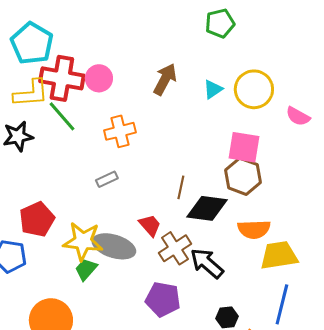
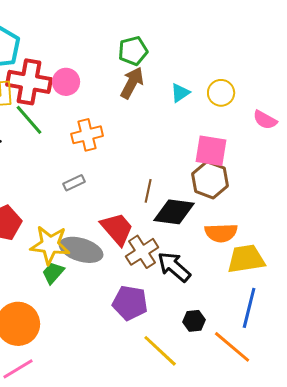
green pentagon: (220, 23) -> (133, 51), moved
yellow circle: (254, 89) -> (221, 93), size x0.7
red trapezoid: (150, 225) -> (117, 229), size x1.5

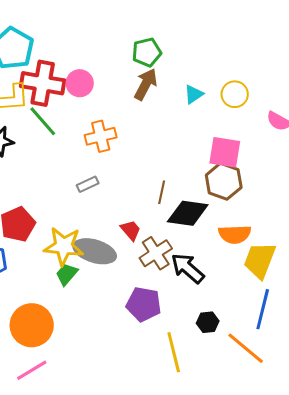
red trapezoid: (117, 229) -> (131, 230), size x0.6
yellow trapezoid: (246, 259) -> (260, 260), turned -60
yellow line: (160, 351) -> (174, 352), turned 33

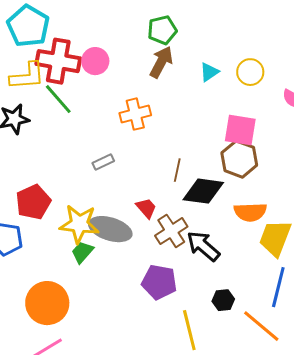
orange cross: (101, 136) -> (135, 114), moved

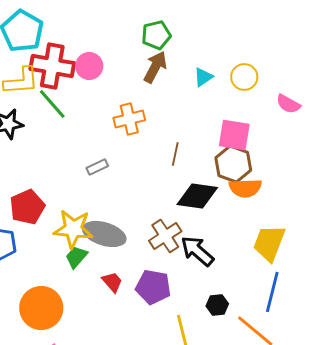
brown line: (177, 170) -> (175, 154), moved
red trapezoid: (146, 208) -> (112, 282), moved
orange semicircle: (250, 212) -> (245, 188), moved

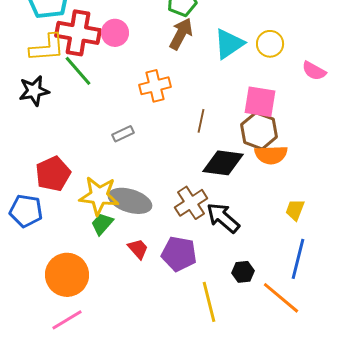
cyan triangle: (203, 77) -> (229, 44), size x1.6
yellow trapezoid: (269, 243) -> (295, 210), size x0.6

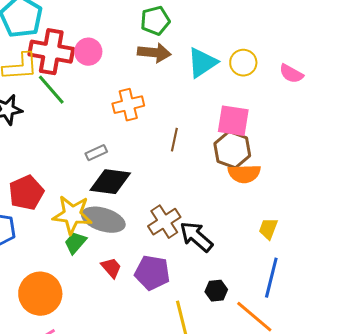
brown arrow: (181, 34) -> (154, 53), turned 68
pink semicircle: (314, 71) -> (291, 74), moved
black diamond: (223, 163) -> (110, 182), moved

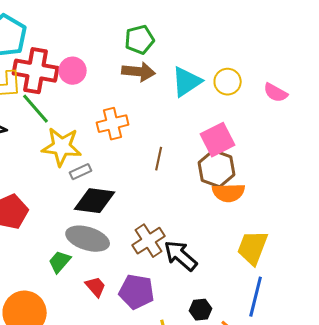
pink square: (233, 121) -> (218, 140), turned -36
yellow star: (72, 215) -> (62, 147), moved
yellow trapezoid: (268, 229) -> (253, 248), size x1.6

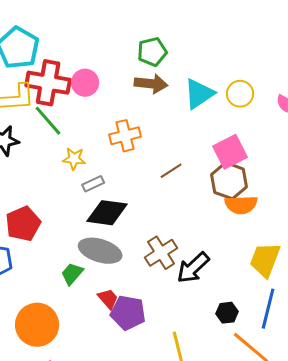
yellow star: (62, 147) -> (74, 159), size x0.6
brown line: (159, 159) -> (171, 171), turned 45
black arrow: (181, 256) -> (193, 268), turned -84
purple pentagon: (137, 292) -> (128, 313), moved
black hexagon: (201, 310) -> (227, 313), moved

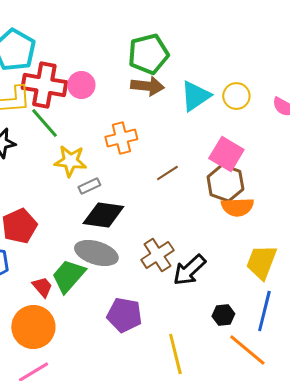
green pentagon: (152, 52) -> (148, 54), size x1.4
pink square: (230, 152) -> (226, 154), turned -32
yellow star: (74, 159) -> (70, 161), size x1.4
green trapezoid: (72, 274) -> (68, 276), size x1.5
red trapezoid: (108, 299) -> (42, 287), moved

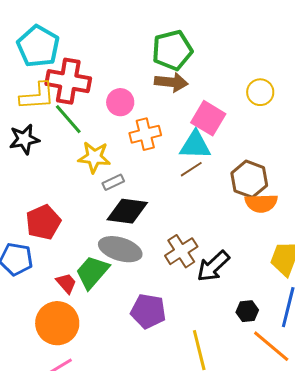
pink circle: (81, 85) -> (120, 102), moved
cyan triangle: (195, 96) -> (195, 145), moved, turned 36
pink square: (226, 154) -> (208, 118), moved

